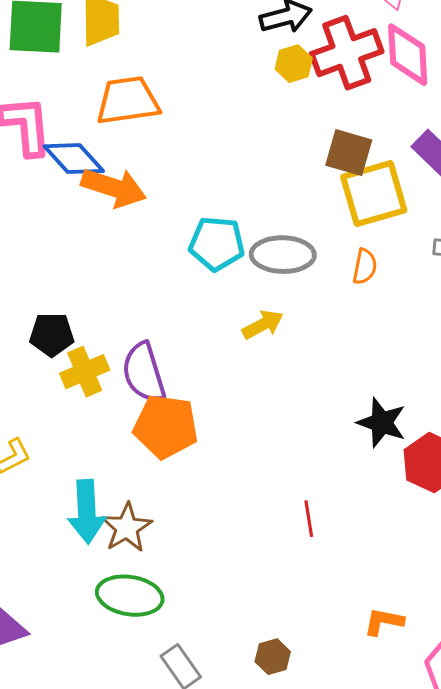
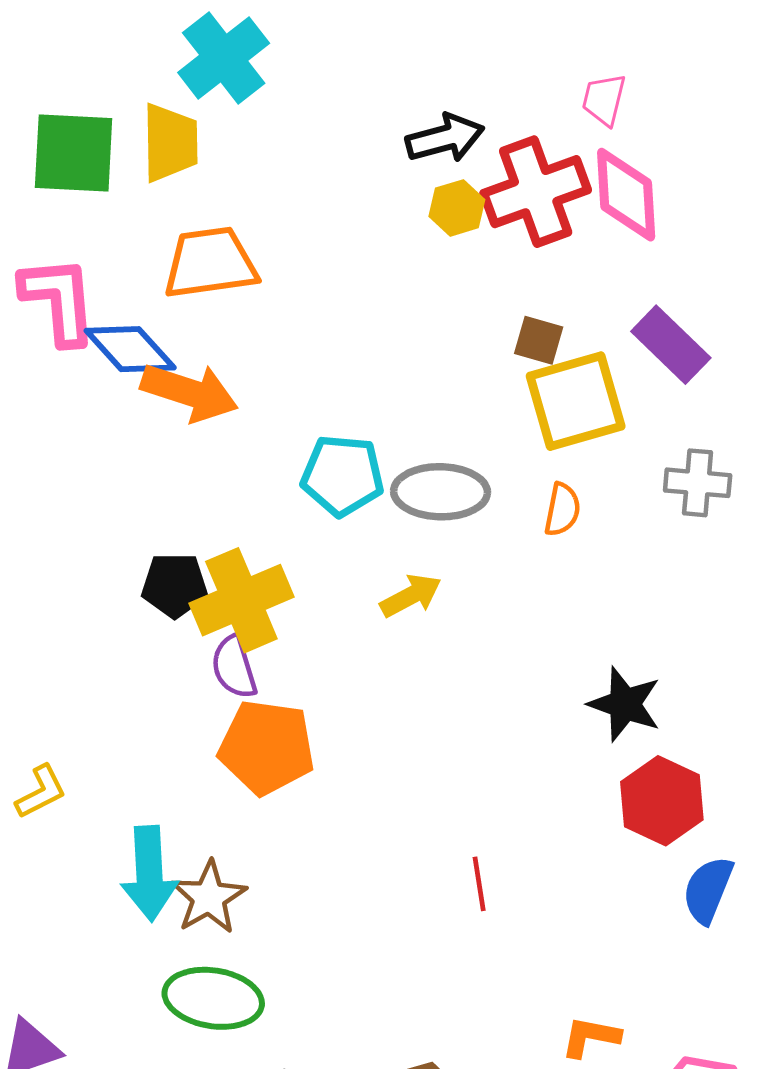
brown square: (349, 153) -> (539, 340), size x0.7
black pentagon: (52, 335) -> (175, 585), moved
yellow cross: (85, 372) -> (241, 600), moved, size x1.4
purple semicircle: (144, 373) -> (234, 667), size x0.7
black star: (382, 423) -> (625, 704), moved

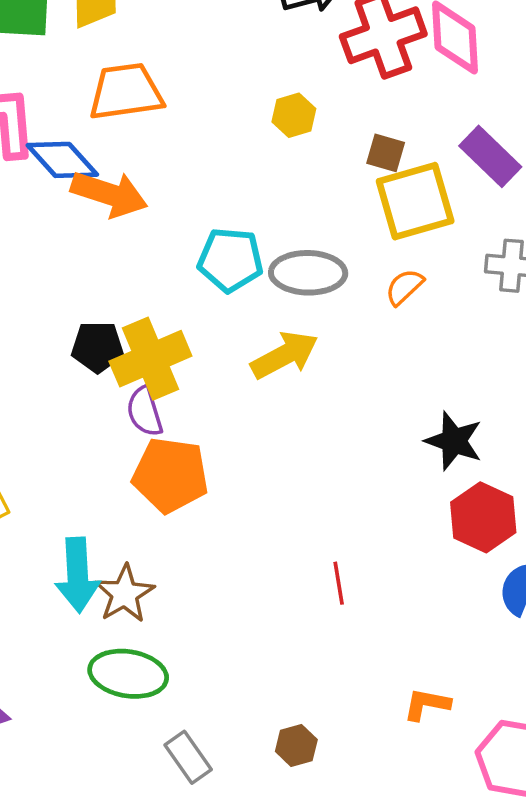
yellow hexagon: (457, 208) -> (294, 115), moved
orange semicircle: (562, 510) -> (404, 287), turned -144
yellow arrow: (411, 596) -> (285, 355), size x1.4

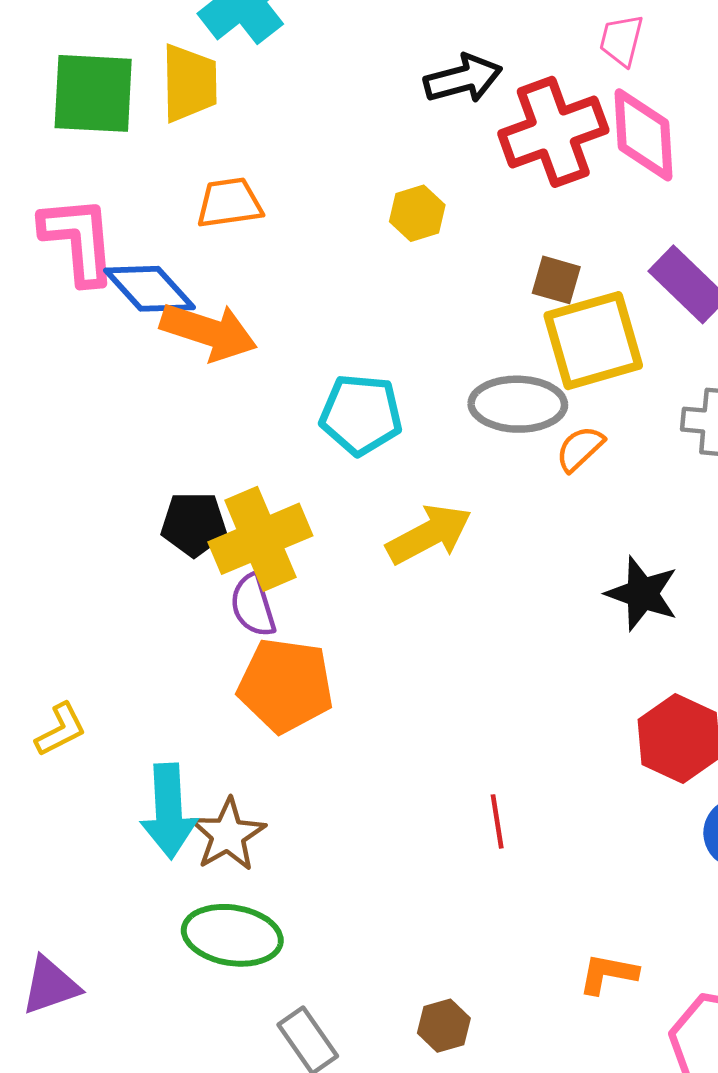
orange trapezoid: (126, 92) -> (229, 203), size x0.7
yellow hexagon: (294, 115) -> (417, 213), moved
gray ellipse: (308, 273) -> (518, 404), moved
black star: (454, 441) -> (642, 594), moved

